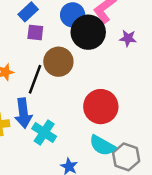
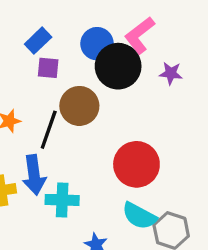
cyan cross: (44, 132) -> (62, 200), turned -30

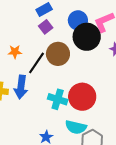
purple square: (48, 68) -> (46, 27), turned 32
cyan cross: (62, 200) -> (58, 99), moved
cyan semicircle: (139, 216) -> (76, 127), turned -30

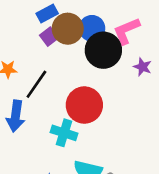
brown circle: (58, 54) -> (68, 29), moved
red circle: (82, 97) -> (84, 105), moved

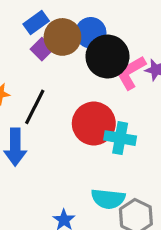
pink L-shape: (126, 31) -> (131, 73), moved
cyan cross: (64, 133) -> (120, 138), moved

